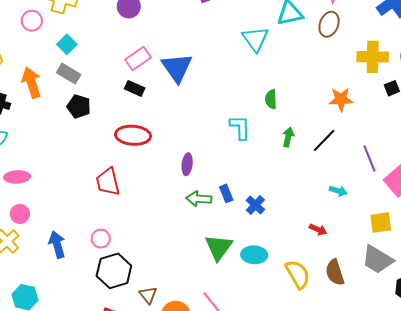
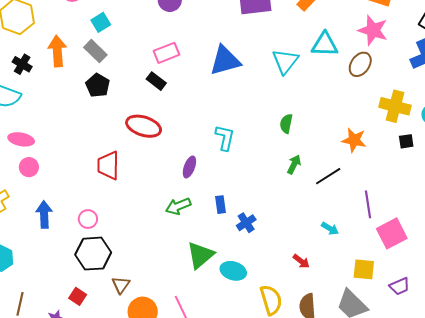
blue triangle: (177, 68) -> (225, 61), moved, turned 36
cyan L-shape: (240, 127) -> (225, 138), moved
green arrow: (199, 199) -> (178, 206), moved, turned -40
pink circle: (20, 214) -> (29, 167), moved

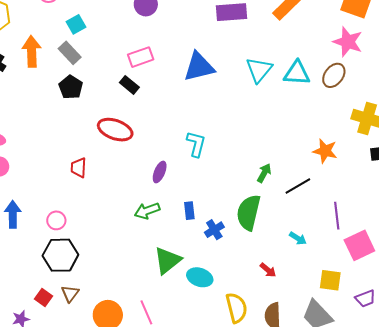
cyan triangle: (325, 44) -> (297, 73), moved
green semicircle: (286, 124) -> (249, 212), moved, size x1.8
red trapezoid: (108, 165) -> (79, 168), size x0.7
brown triangle: (121, 285) -> (70, 294), moved

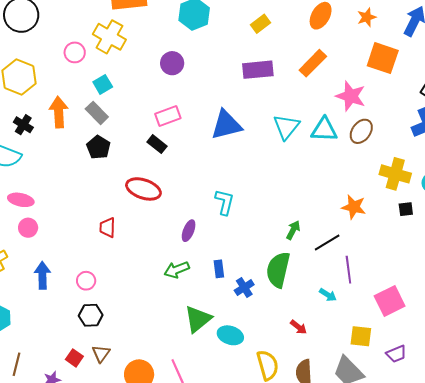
pink star: (348, 42) -> (351, 96), moved
purple line: (337, 216) -> (348, 270), moved
black hexagon: (60, 255) -> (91, 315), size x0.7

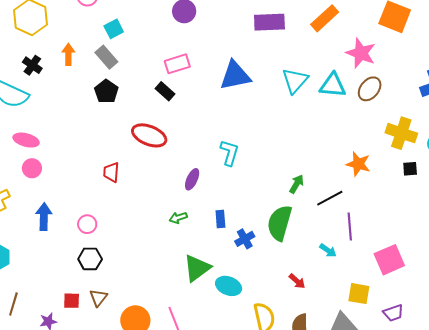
orange arrow: (59, 112) -> (68, 54), size x0.7
green arrow: (177, 270) -> (178, 218), size x0.7
red square: (74, 358) -> (72, 301), turned -36

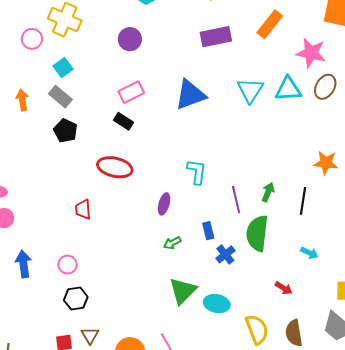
black line: (330, 198) -> (303, 201), turned -44
green arrow: (178, 218) -> (172, 243), moved
blue rectangle: (220, 219) -> (208, 231), moved
purple line: (350, 226) -> (236, 199), moved

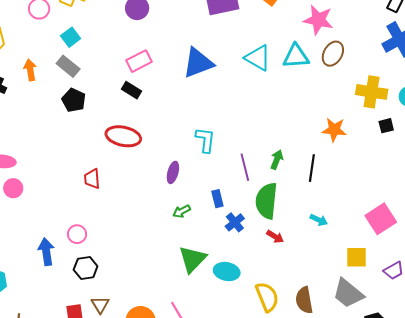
cyan triangle: (250, 90) -> (258, 58), turned -32
blue arrow: (23, 264) -> (46, 252), moved
red arrow: (284, 288) -> (275, 237), moved

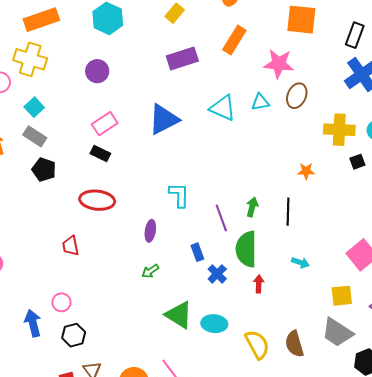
cyan triangle: (296, 56) -> (260, 102), size x0.7
orange star: (334, 130) -> (306, 171), size x0.7
green arrow: (182, 211) -> (150, 271), moved
red arrow: (275, 237) -> (259, 284), turned -114
green triangle: (192, 259) -> (179, 315), turned -36

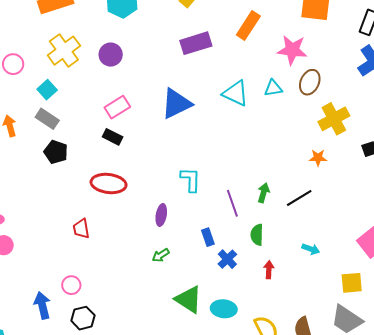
yellow cross: (30, 59) -> (64, 51), moved, turned 36
yellow cross: (339, 130) -> (334, 119), moved, turned -32
black line: (288, 212) -> (299, 198), turned 56
green semicircle: (246, 249) -> (257, 235), size x0.6

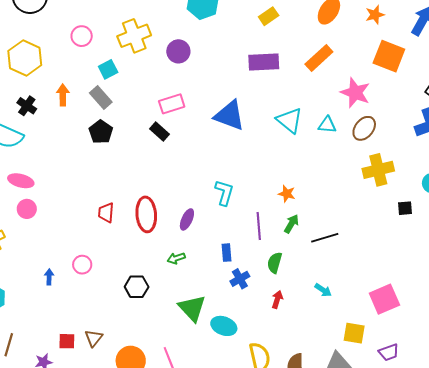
blue triangle: (176, 104) -> (230, 116), turned 32
orange star: (318, 158) -> (287, 194), moved
red ellipse: (109, 183) -> (146, 214), moved, turned 64
blue arrow: (42, 305) -> (49, 277), size x0.6
black hexagon: (83, 318) -> (137, 287), moved

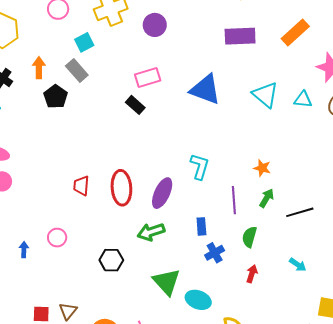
black pentagon: (101, 132) -> (56, 97), moved
purple ellipse: (187, 219) -> (162, 193), size x1.4
green arrow: (176, 258) -> (151, 232), size x1.5

